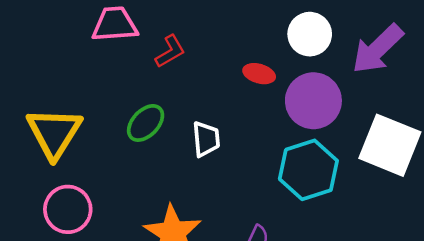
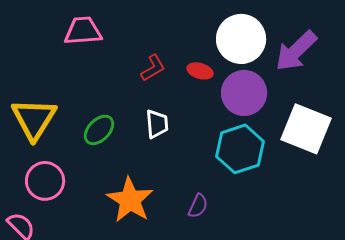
white circle: (310, 34) -> (241, 39), size x1.4
red L-shape: (170, 51) -> (153, 68), moved
green ellipse: (146, 123) -> (99, 130), moved

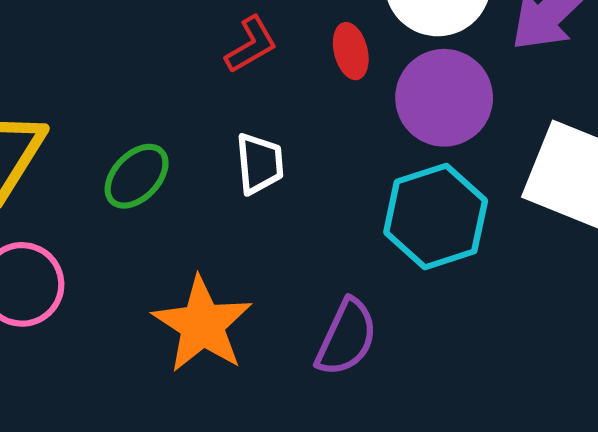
red ellipse: (200, 71) -> (351, 51), turned 60
purple semicircle: (198, 206) -> (347, 337), size x1.5

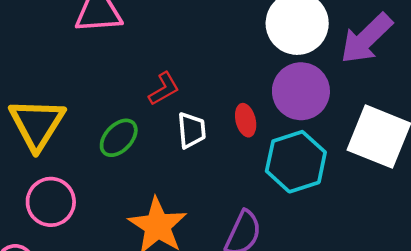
red L-shape: (251, 45) -> (164, 89), moved
red ellipse: (351, 51) -> (246, 120), moved

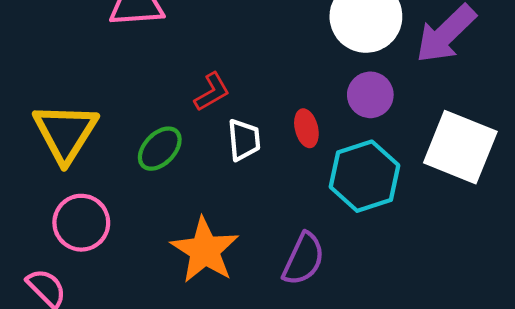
purple circle: (301, 91) -> (370, 95), size x0.7

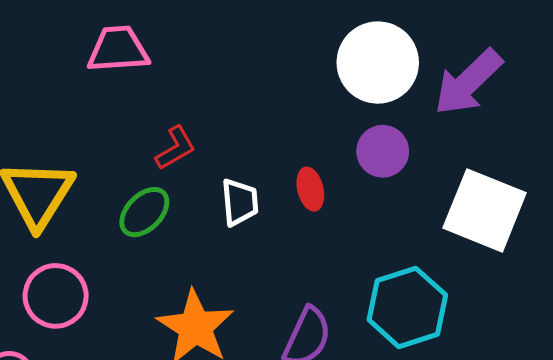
red L-shape: (212, 92) -> (176, 148), moved
cyan hexagon: (364, 176) -> (407, 307), moved

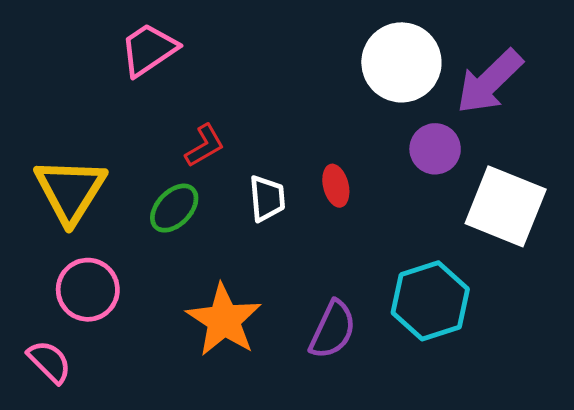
pink trapezoid: (118, 49) -> (149, 50), turned -30
purple circle: (383, 151) -> (435, 149), moved

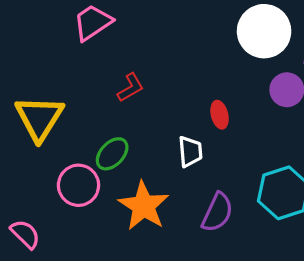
white trapezoid: (267, 198) -> (190, 152), moved
green ellipse: (174, 208) -> (112, 154), moved
pink circle: (88, 290) -> (78, 185), moved

